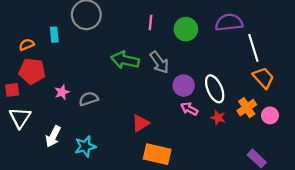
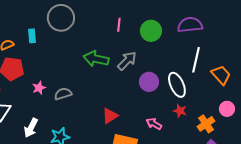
white line: (253, 48) -> (196, 60), moved, turned 30
gray arrow: (159, 62) -> (127, 61), turned -100
orange cross: (247, 108) -> (206, 124), moved
pink arrow: (189, 109) -> (154, 124), moved

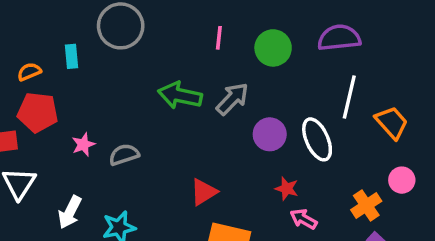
red star: (180, 111) -> (287, 189), moved
pink arrow: (154, 124) -> (304, 219), moved

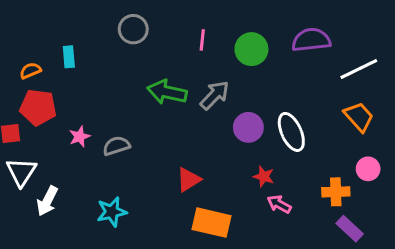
gray circle: (121, 26) -> (133, 29), moved, size x0.7
white line: (349, 97) -> (359, 69), moved, turned 51
orange cross: (366, 205) -> (336, 192), turned 32
white arrow: (70, 212) -> (47, 201), moved

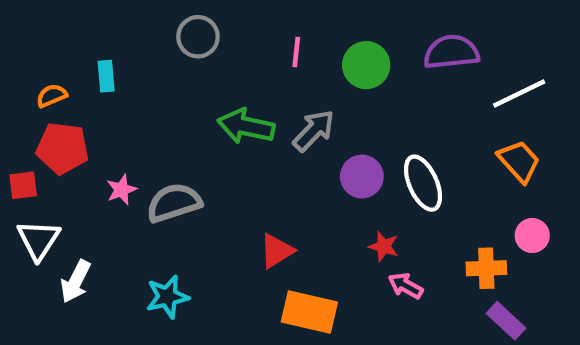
gray semicircle: (116, 146) -> (174, 203), size x1.4

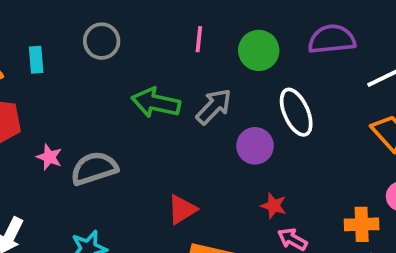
gray circle: (198, 37) -> (102, 41), moved
white ellipse: (423, 183) -> (296, 112), moved
pink star: (121, 190) -> (49, 157), turned -30

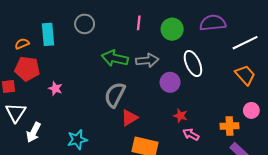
cyan rectangle: (36, 60) -> (48, 34), size x1.5
gray arrow: (214, 107) -> (147, 60), turned 40
gray semicircle: (94, 168) -> (115, 95), moved, turned -45

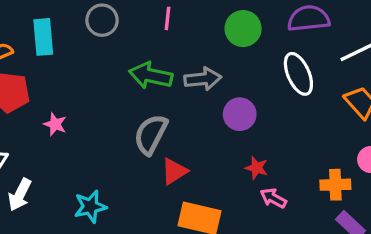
pink line: (139, 23) -> (168, 18), moved
white ellipse: (193, 64) -> (298, 74), moved

